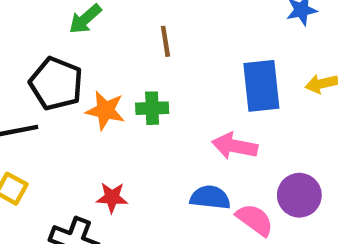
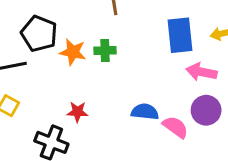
pink arrow: (235, 146) -> (201, 72), moved

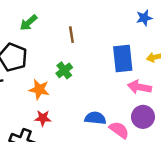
green cross: (105, 51) -> (64, 70), turned -35
orange star: (73, 52) -> (39, 89), moved

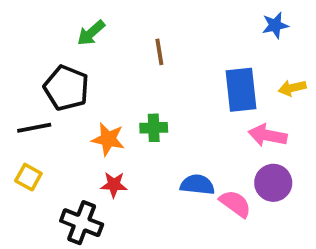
green cross: (64, 70) -> (154, 128), moved, turned 35

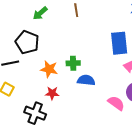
brown line: (159, 52) -> (76, 10), moved
blue semicircle: (197, 185) -> (86, 80), moved

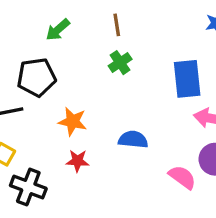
black pentagon: (27, 42) -> (37, 77), turned -30
green cross: (73, 63) -> (120, 63), moved, turned -32
black cross: (35, 113) -> (28, 187), moved

